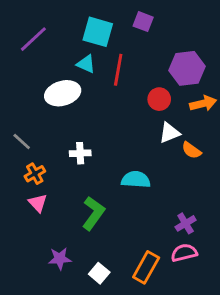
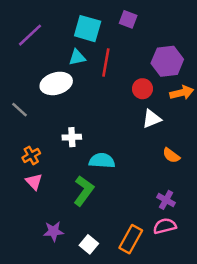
cyan triangle: (86, 64) -> (77, 57), turned -36
gray line: (22, 142) -> (20, 110), moved
orange semicircle: (191, 150) -> (171, 155), moved
cyan semicircle: (136, 180) -> (102, 161), moved
purple cross: (186, 223) -> (166, 200), turned -30

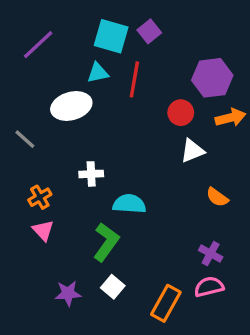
purple square: (128, 19) -> (149, 31), moved, turned 30
white square: (89, 244) -> (113, 287), moved

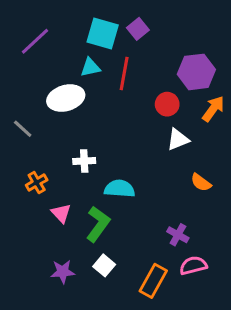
orange arrow: (231, 118) -> (213, 109), turned -40
pink triangle: (43, 230) -> (61, 213), moved
purple cross: (211, 254) -> (178, 235), moved

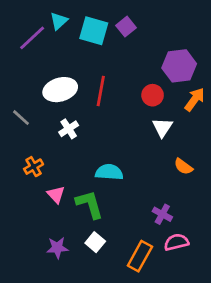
cyan triangle: (90, 67) -> (59, 21), moved, turned -30
red line: (124, 73) -> (101, 91), moved
white triangle: (178, 139) -> (162, 127), turned -35
white cross: (84, 161) -> (69, 129), moved, turned -30
green L-shape: (98, 224) -> (90, 204), turned -52

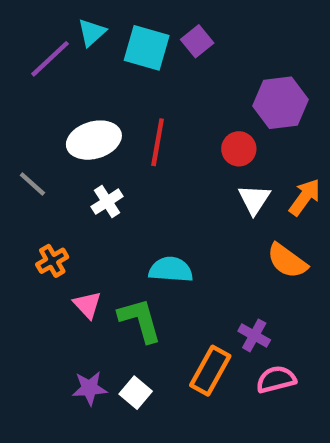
orange arrow: (195, 99) -> (305, 197), moved
orange semicircle: (183, 167) -> (287, 261), size x1.4
white square: (95, 242) -> (136, 393), moved
orange rectangle: (140, 256) -> (210, 371), moved

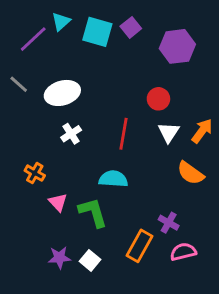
purple hexagon: (281, 103) -> (177, 46), moved
red line: (158, 142) -> (124, 134), moved
gray line: (32, 184) -> (19, 84), moved
orange cross: (52, 261) -> (35, 173), turned -30

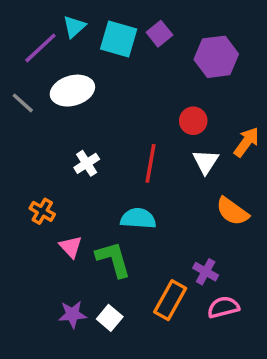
white ellipse: (62, 93) -> (72, 91), moved
orange arrow: (202, 131) -> (247, 142), moved

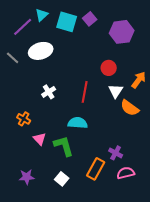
orange semicircle: (232, 211) -> (130, 108), moved
purple star: (72, 314) -> (27, 177), moved

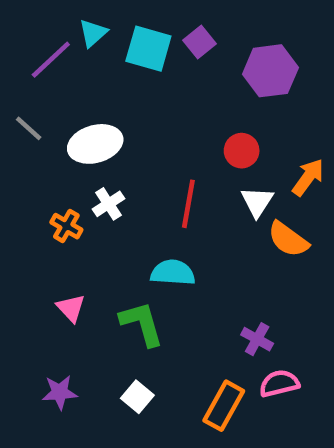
white ellipse: (41, 51) -> (95, 144), moved
orange cross: (24, 119) -> (66, 226), moved
pink triangle: (40, 139) -> (71, 308), moved
orange rectangle: (96, 169) -> (224, 406), moved

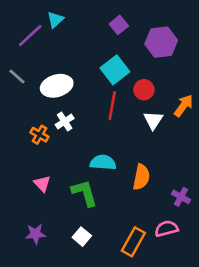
cyan square: (148, 49) -> (115, 70), moved, turned 36
red line: (188, 204) -> (112, 106), moved
orange semicircle: (288, 239) -> (141, 177), moved, turned -115
purple cross: (257, 339) -> (181, 197), moved

